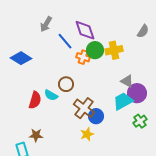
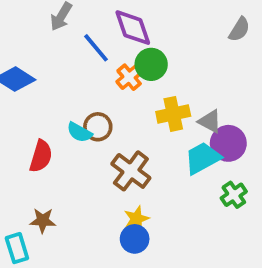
yellow cross: (114, 50) -> (173, 114), moved
orange cross: (83, 57) -> (129, 77), turned 32
cyan semicircle: (51, 95) -> (79, 132), moved
blue circle: (96, 116) -> (135, 239), moved

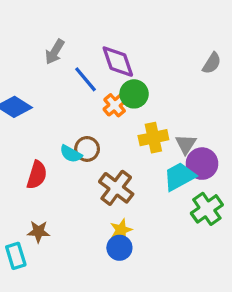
gray triangle: (210, 121) -> (186, 144), turned 35
green cross: (234, 195) -> (207, 209), size x1.4

